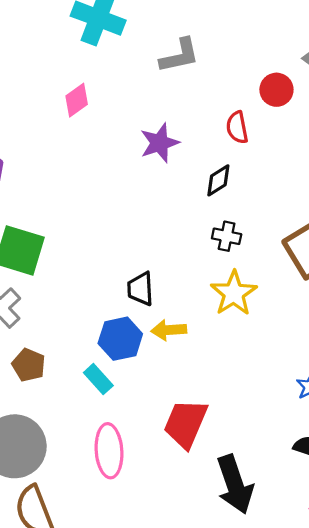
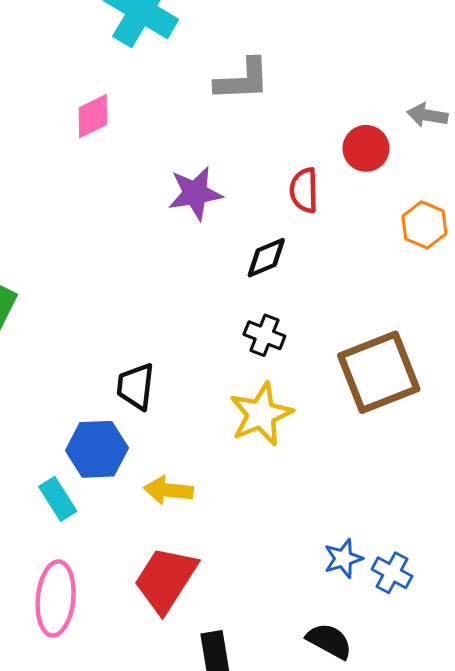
yellow arrow: (169, 330) -> (168, 490), moved

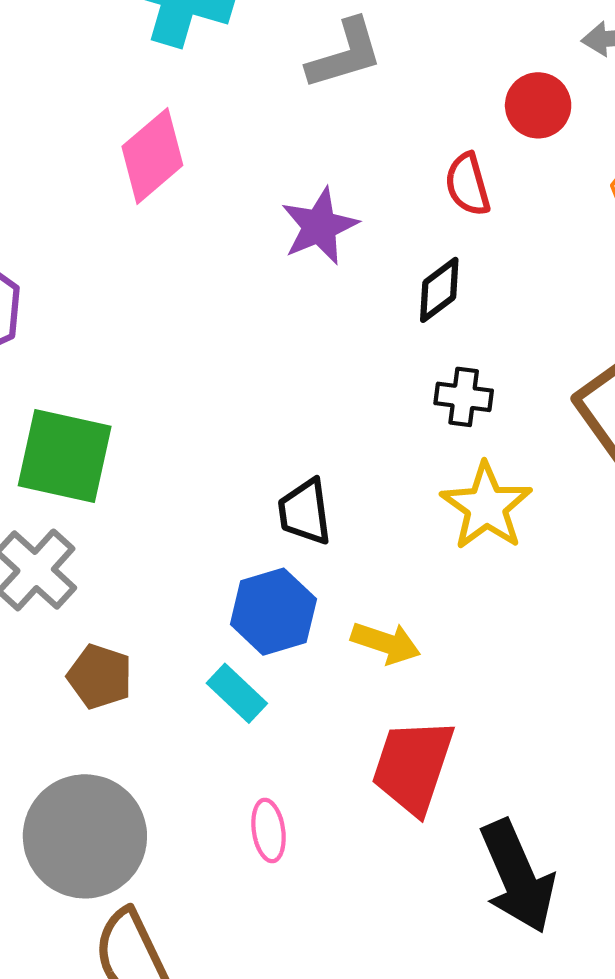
pink diamond: (93, 116) -> (152, 156), size x1.4
yellow arrow: (168, 490) -> (386, 643), turned -153
pink ellipse: (56, 598) -> (269, 830), size x0.6

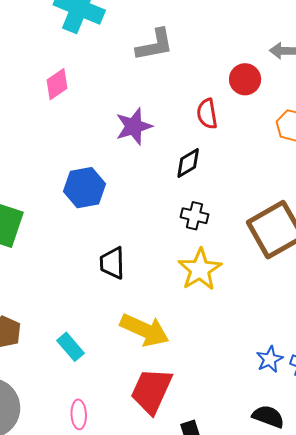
pink diamond: (152, 156) -> (57, 84), size x0.7
blue hexagon: (273, 612) -> (85, 188), moved
yellow arrow: (386, 643) -> (145, 330), size x1.5

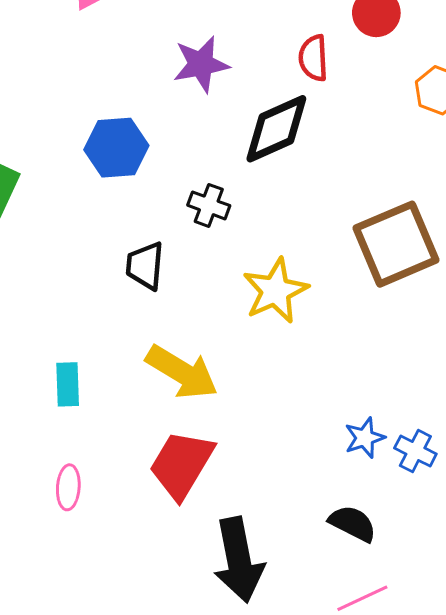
black diamond: (188, 163) -> (276, 129), size x1.6
black cross: (194, 216) -> (209, 205), moved
cyan rectangle: (70, 347) -> (68, 384), turned 32

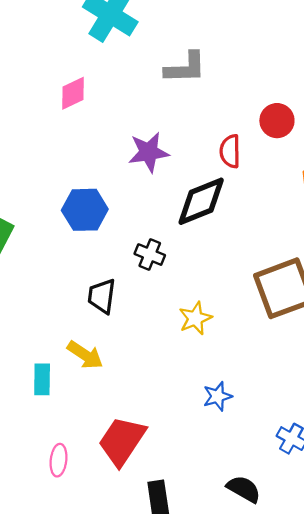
yellow star: (275, 291) -> (195, 318), size x0.7
yellow arrow: (182, 372) -> (85, 355), moved, size x0.7
blue star: (365, 438) -> (217, 396), moved
pink ellipse: (68, 487) -> (59, 460), moved

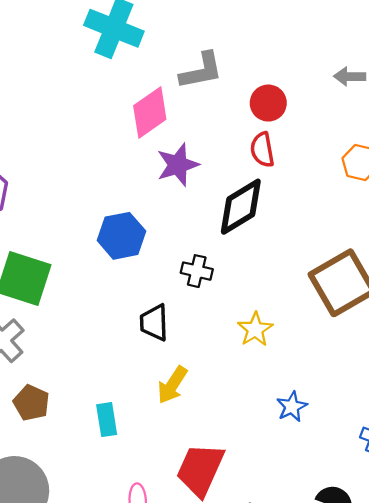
pink diamond: (73, 93) -> (150, 112), moved, size x1.4
red circle: (277, 121) -> (268, 103), moved
yellow arrow: (85, 355) -> (172, 385), moved, turned 99

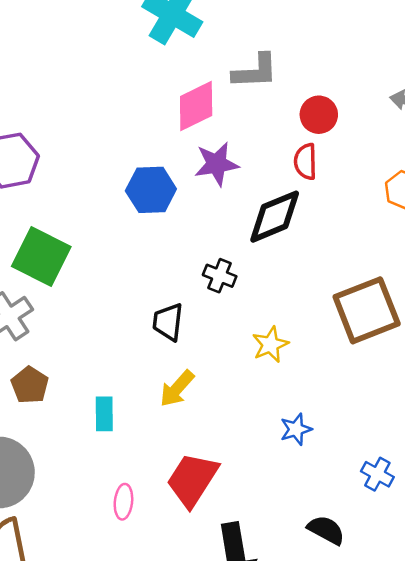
blue hexagon: (121, 236) -> (151, 190), moved

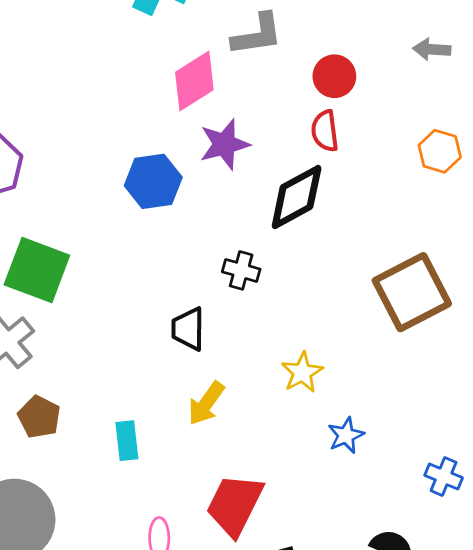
yellow star: (270, 345) -> (302, 372), moved

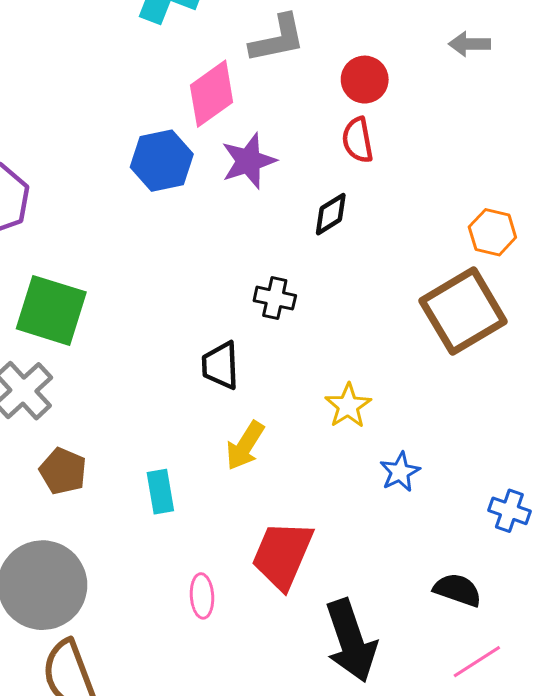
orange hexagon: (440, 151) -> (492, 232), moved
blue hexagon: (153, 181) -> (162, 161), moved
black diamond: (297, 197) -> (331, 214), size x0.6

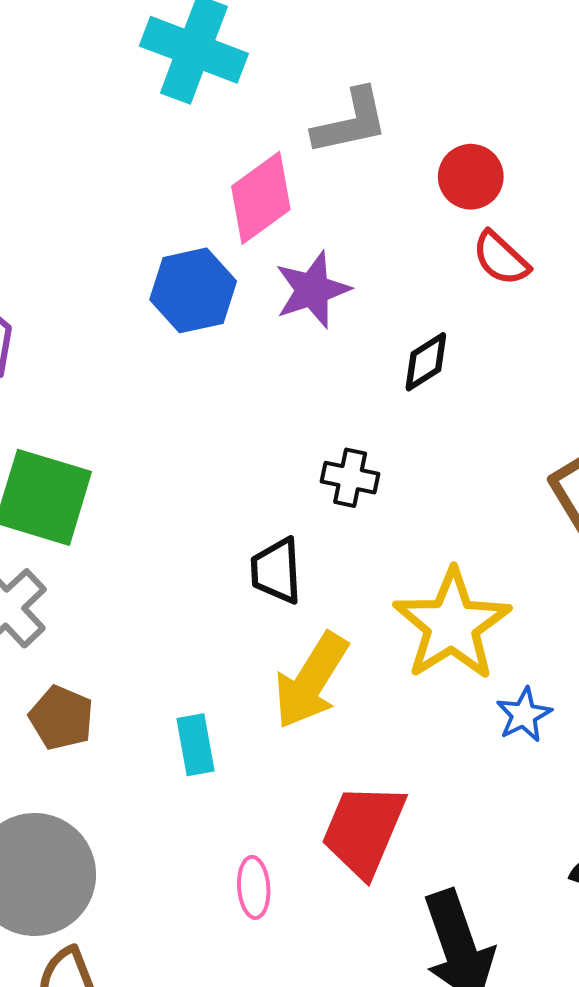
red semicircle: (358, 140) -> (501, 258), moved, turned -36
yellow star: (348, 406) -> (452, 625), size x1.8
yellow arrow: (245, 446) -> (311, 681), size x1.4

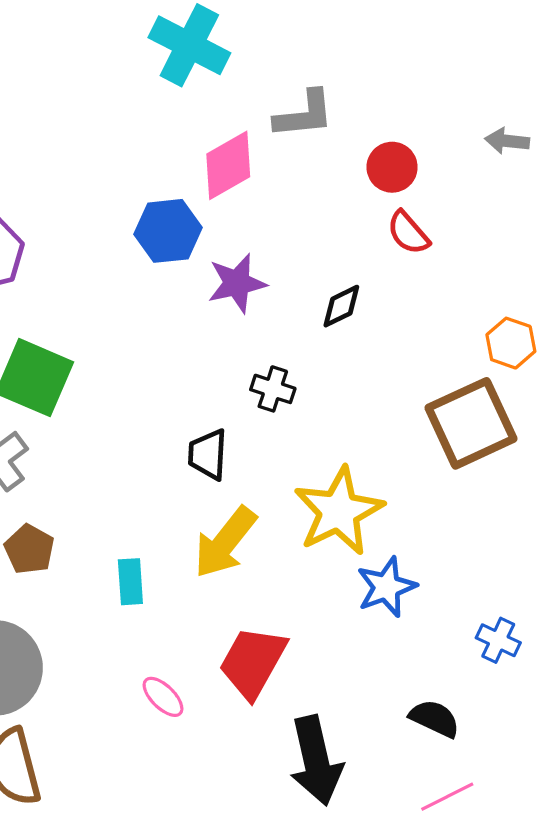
purple star: (312, 290) -> (237, 283), moved
blue star: (524, 715) -> (386, 587), size x1.4
pink ellipse: (254, 887) -> (163, 697), turned -48

